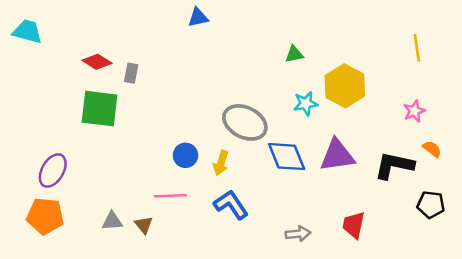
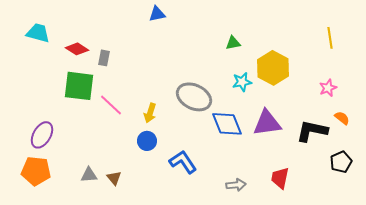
cyan trapezoid: (27, 31) -> (38, 33), moved
blue circle: (185, 155) -> (147, 141), moved
yellow arrow: (221, 163) -> (150, 113), moved
pink line: (170, 196) -> (111, 105), moved, turned 45
black pentagon: (431, 205) -> (341, 162), turned -30

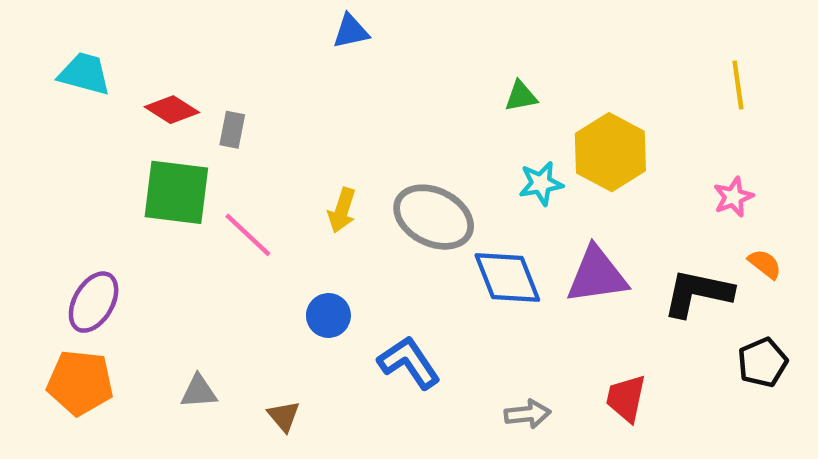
yellow arrow: (150, 113) -> (342, 210), moved
brown triangle: (114, 178) -> (284, 416), moved

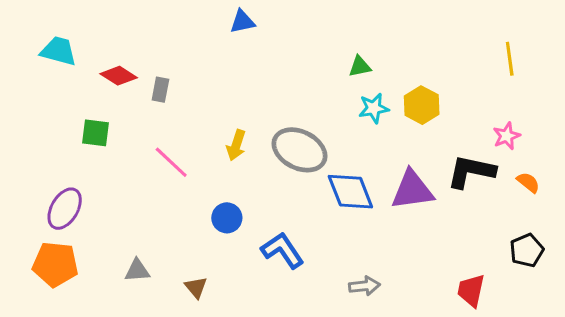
yellow hexagon: (610, 152) -> (422, 105), size x0.7
cyan star: (541, 183) -> (374, 108), moved
green square: (176, 192) -> (96, 133), moved, size x0.6
black L-shape: (698, 293) -> (471, 172), moved
red trapezoid: (626, 398) -> (471, 291), moved

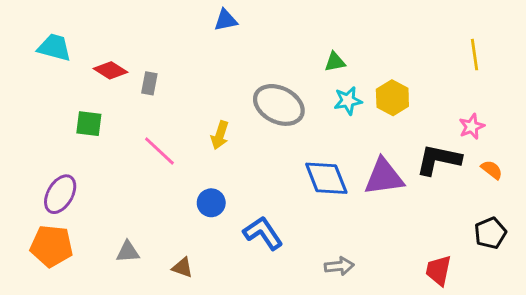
gray ellipse: (299, 150) -> (279, 105), moved
brown triangle: (196, 287) -> (182, 268), turned -30

